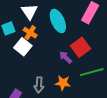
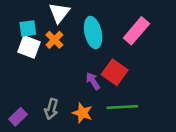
white square: (23, 47) -> (29, 47), moved, turned -30
red square: (80, 47) -> (115, 72), turned -30

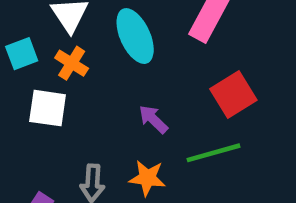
white square: (29, 47) -> (48, 108), moved
red square: (115, 72) -> (233, 95), moved, turned 35

